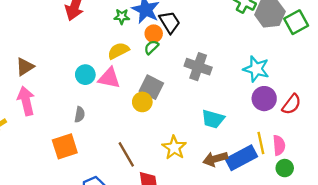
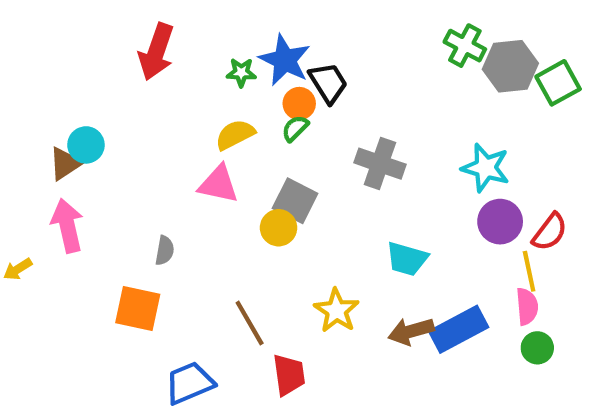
cyan circle: (85, 75) -> (86, 145), moved
yellow line: (261, 143) -> (529, 271), moved
orange square: (65, 146) -> (138, 308), turned 30

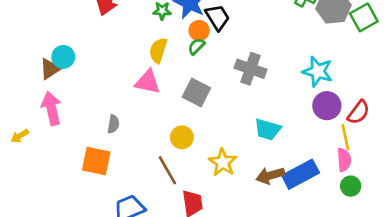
yellow semicircle: (235, 135) -> (158, 50), turned -45
yellow circle: (279, 228) -> (182, 137), moved

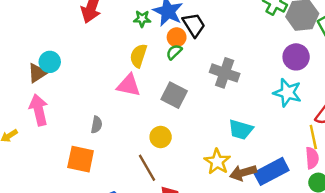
cyan star: (318, 71) -> (287, 93), moved
purple circle: (327, 106) -> (296, 57), moved
yellow star: (223, 162) -> (217, 162), moved

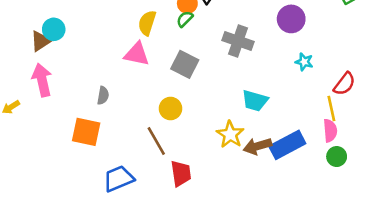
purple circle: (296, 57) -> (291, 19), moved
cyan star: (287, 93) -> (304, 62), size x0.6

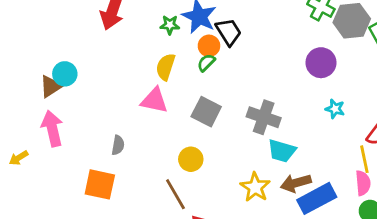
gray cross: (238, 41) -> (264, 117), moved
brown arrow: (257, 146) -> (296, 183), moved

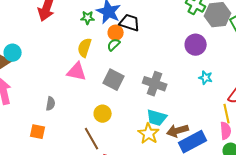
black trapezoid: (229, 32) -> (130, 23), turned -40
cyan trapezoid: (282, 151) -> (157, 118), moved
orange square: (100, 184) -> (38, 132), size x0.7

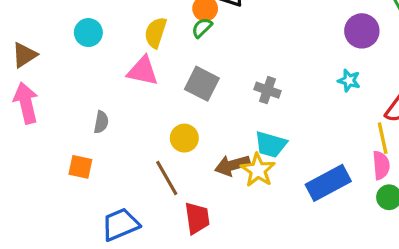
purple circle: (196, 45) -> (362, 31), moved
cyan circle: (13, 53) -> (88, 33), moved
gray cross: (155, 84) -> (267, 90), size x0.7
brown arrow: (178, 131) -> (232, 165), moved

